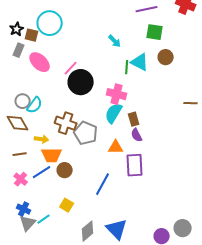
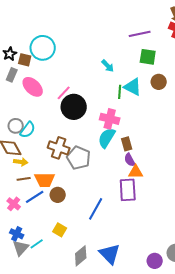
yellow arrow: (42, 139) -> (21, 162), moved
orange triangle: (116, 147) -> (136, 172), moved
brown line: (20, 154) -> (24, 179), moved

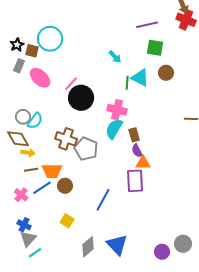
cyan line: (37, 244) -> (35, 253), moved

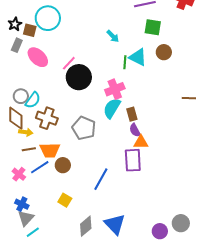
pink cross: (117, 110) -> (115, 89), turned -36
brown diamond: (18, 139) -> (16, 118), turned 30
brown cross: (66, 139) -> (47, 118), moved

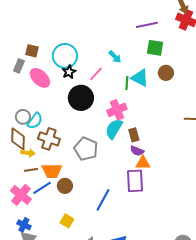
cyan circle: (48, 18) -> (65, 56), moved
black star: (15, 24) -> (69, 72), moved
pink line: (69, 63) -> (96, 74), moved
purple semicircle: (135, 130) -> (137, 151), turned -40
pink cross: (19, 174) -> (21, 195), size x1.5

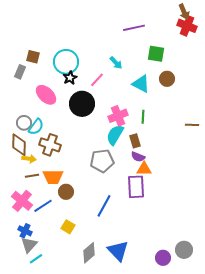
purple line: (147, 25) -> (134, 28), moved
pink ellipse: (40, 78) -> (46, 95), moved
green line: (127, 83) -> (143, 117), moved
gray pentagon: (86, 149) -> (102, 161), moved, turned -30
blue line: (42, 188) -> (43, 206), moved

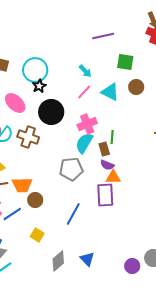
pink line: (97, 80) -> (84, 92), moved
green line: (143, 117) -> (112, 137), moved
brown cross: (50, 145) -> (28, 137), moved
blue triangle: (118, 251) -> (87, 259), size x0.7

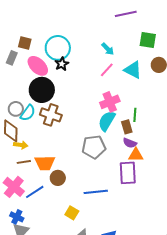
pink ellipse: (15, 103) -> (38, 66), moved
black circle: (51, 112) -> (42, 90), moved
blue line: (73, 214) -> (96, 192), turned 55
yellow square: (37, 235) -> (72, 213), moved

